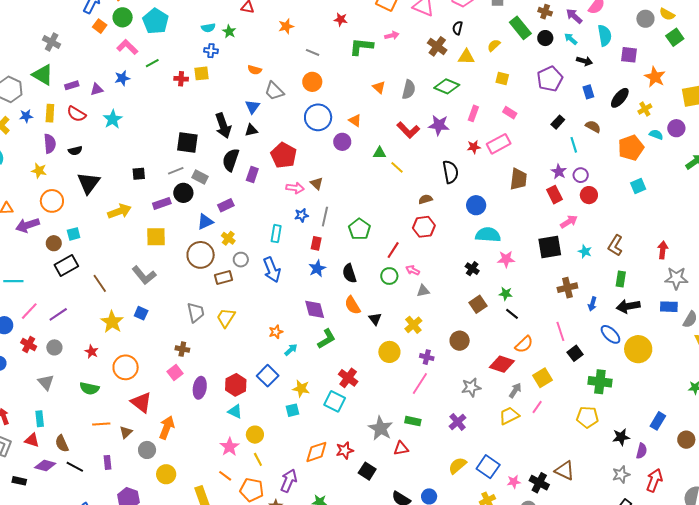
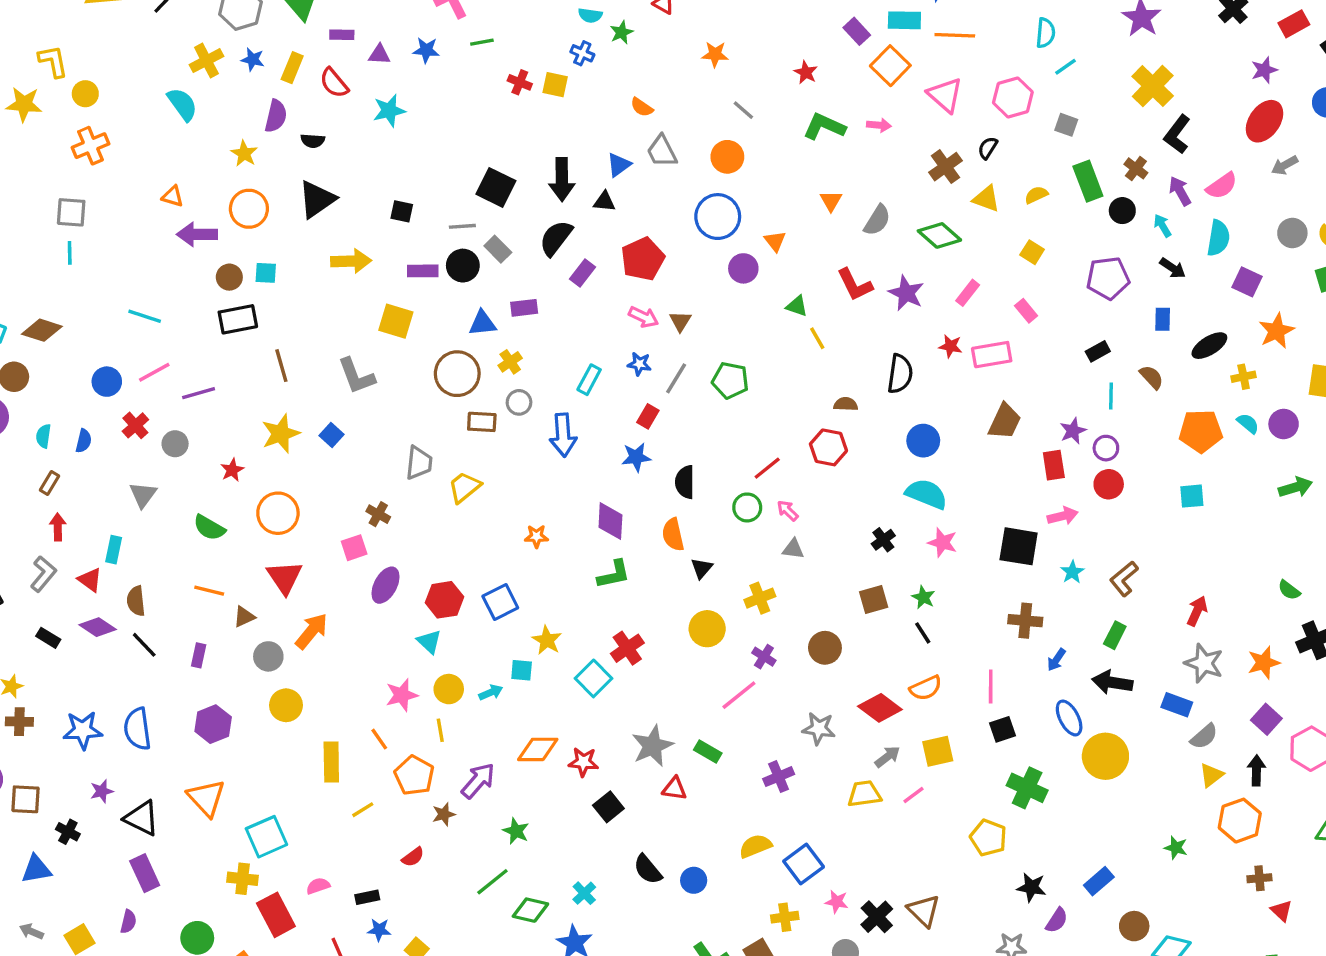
green pentagon: (359, 229) -> (730, 380), moved, turned 30
cyan arrow: (291, 350) -> (491, 692), moved

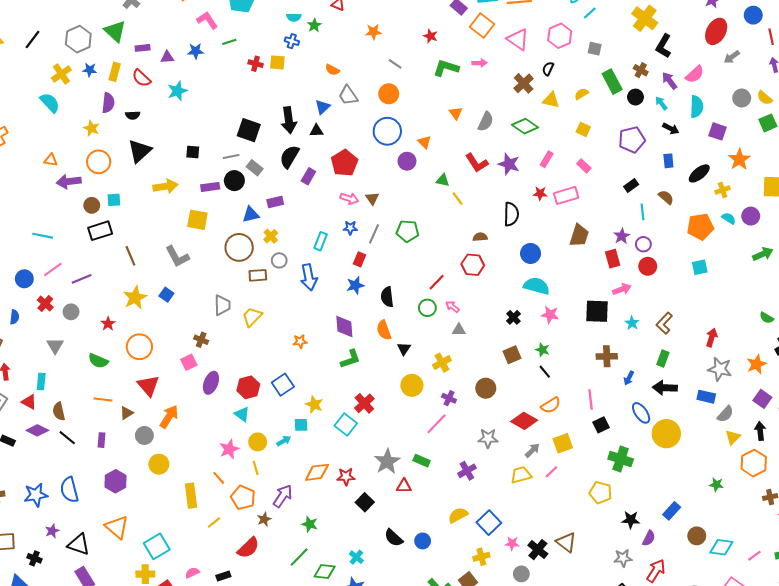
red semicircle: (413, 857) -> (248, 548), size x1.6

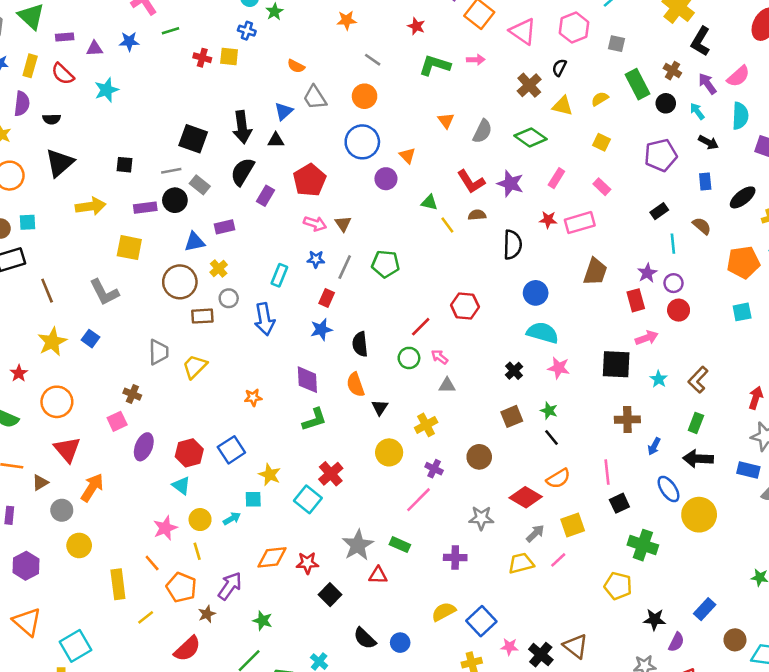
brown semicircle: (480, 237) -> (477, 215), moved
purple cross: (467, 471) -> (455, 557), turned 30

